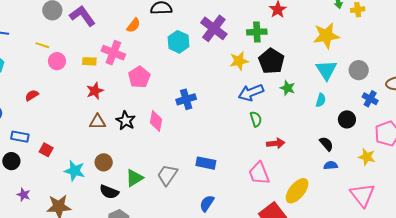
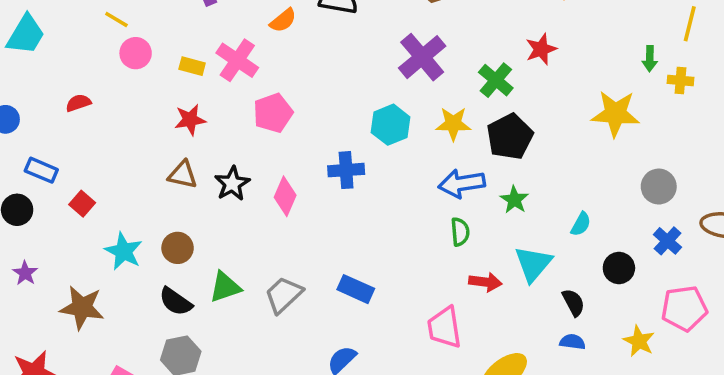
green cross: (257, 32) -> (496, 80), turned 30
cyan hexagon: (178, 42) -> (391, 125), moved
cyan triangle: (326, 70) -> (533, 264), moved
green star: (288, 88) -> (514, 200), moved

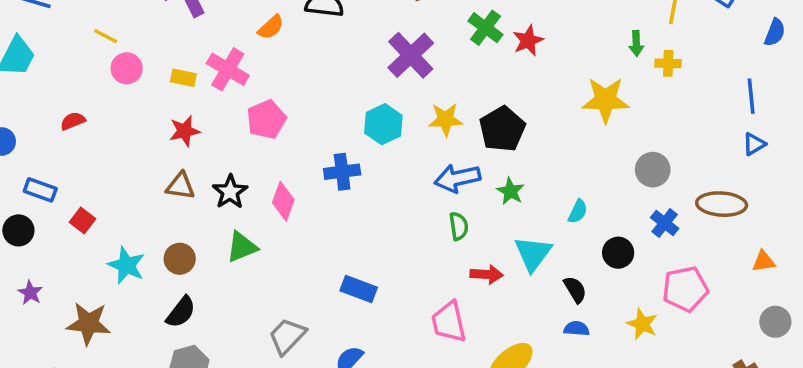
green cross: (496, 80) -> (486, 28), moved
green triangle: (225, 287) -> (242, 247), moved
gray trapezoid: (284, 295) -> (287, 336), moved
black semicircle: (176, 302) -> (181, 312), turned -84

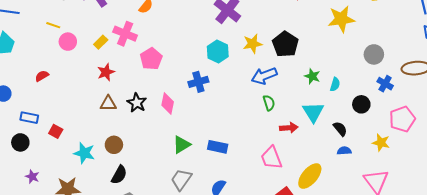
yellow rectangle: (183, 78) -> (101, 42), turned -48
green star: (510, 191) -> (312, 76), moved
green triangle: (242, 247) -> (182, 145), moved

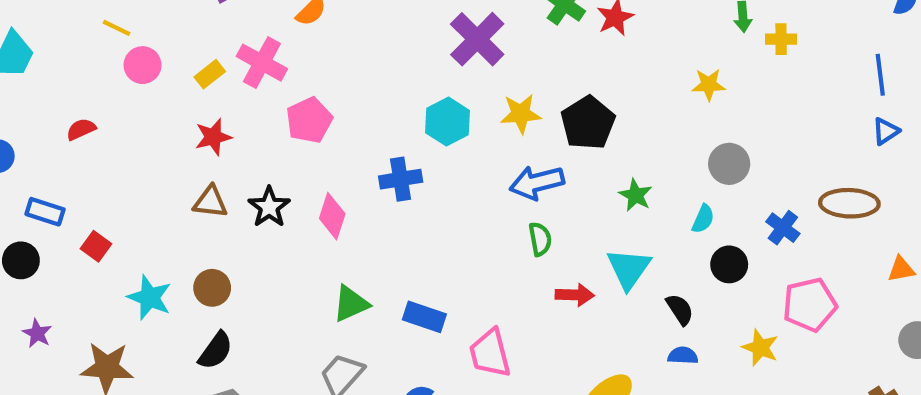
yellow star: (341, 19) -> (709, 85), size x0.6
gray circle: (374, 54) -> (729, 164), moved
cyan semicircle: (335, 84) -> (703, 219), moved
pink trapezoid: (271, 158) -> (490, 353), moved

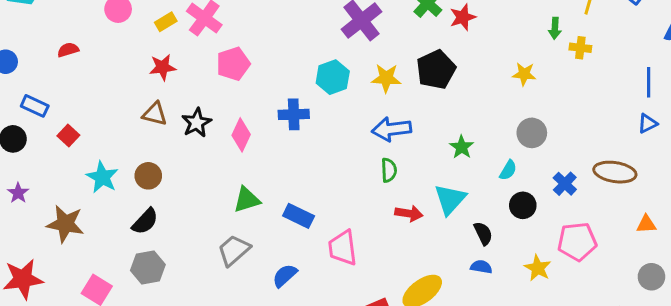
black pentagon: (588, 123) -> (436, 69), moved

